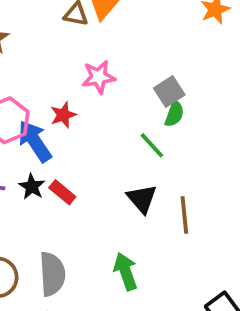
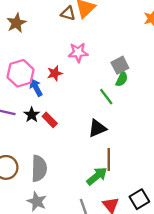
blue arrow: (35, 141) -> (36, 87), size x0.7
black triangle: (142, 199) -> (97, 128), turned 42
brown line: (184, 215) -> (109, 159), moved
green arrow: (126, 271) -> (97, 176), moved, turned 65

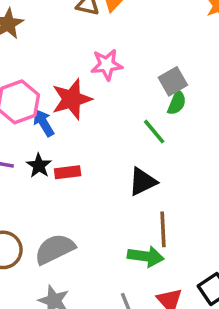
red star: (55, 73) -> (72, 99), size x1.6
red rectangle: (50, 120) -> (68, 172), turned -49
gray semicircle: (39, 168) -> (55, 249), turned -115
green arrow: (97, 176) -> (146, 256), turned 50

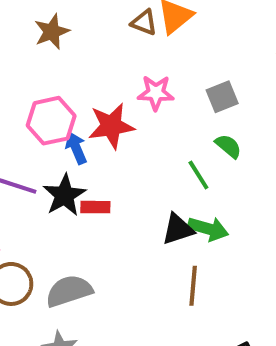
gray square: (173, 81) -> (222, 97), moved
green semicircle: (177, 103) -> (228, 146), turned -80
black star: (39, 166) -> (64, 195), size x1.5
green arrow: (146, 256) -> (208, 229), moved

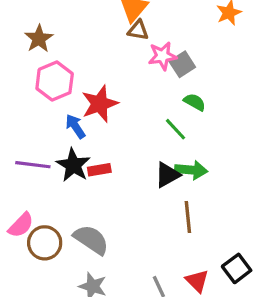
brown triangle: (144, 23) -> (138, 30), moved
pink star: (156, 93) -> (162, 56), moved
pink hexagon: (51, 121) -> (55, 81), moved
gray semicircle: (69, 291) -> (91, 240), turned 63

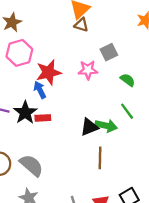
pink star: (162, 56) -> (88, 70), moved
green semicircle: (195, 102) -> (128, 80), moved
blue arrow: (75, 126) -> (40, 90), moved
green line: (175, 129) -> (127, 111), moved

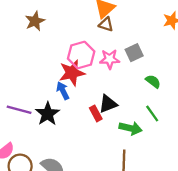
pink hexagon: (19, 53) -> (81, 55), moved
pink star: (88, 70) -> (110, 59), moved
red rectangle: (43, 118) -> (96, 113), moved, turned 64
black triangle: (89, 127) -> (108, 104), moved

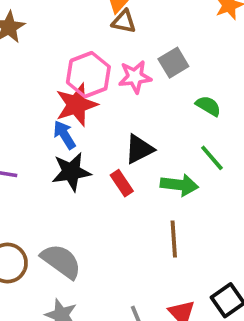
red rectangle: (96, 113) -> (122, 183), moved
black star: (48, 114) -> (71, 172), moved, turned 30

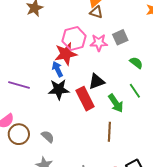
red rectangle: (122, 183) -> (85, 99), size x1.6
green arrow: (179, 185) -> (116, 103), turned 42
gray semicircle: (61, 261) -> (48, 137), size x0.6

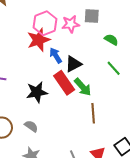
gray square: (120, 37) -> (92, 16), turned 35
blue arrow: (57, 69) -> (56, 55), moved
black star: (59, 89) -> (37, 92), moved
green arrow: (116, 103) -> (83, 87), moved

